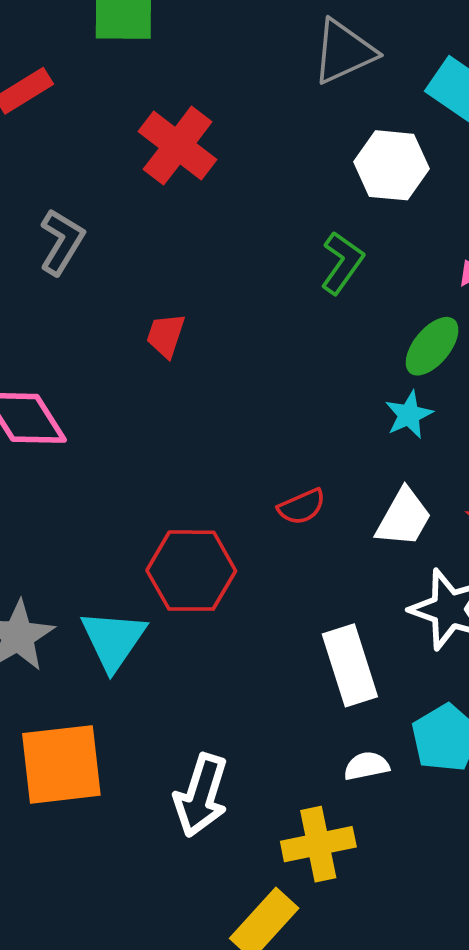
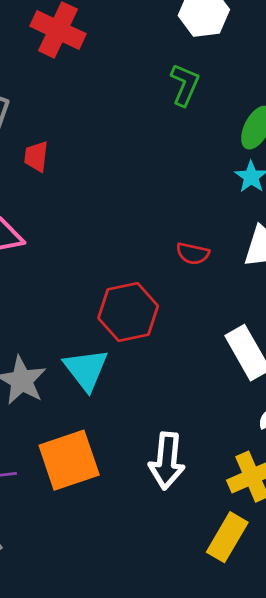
red trapezoid: (166, 335) -> (36, 157), moved
red semicircle: (302, 507) -> (193, 253), turned 48

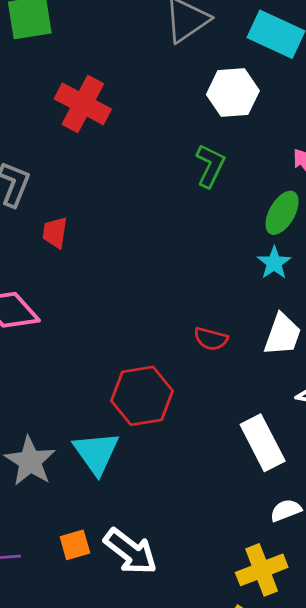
orange square: (69, 460) -> (75, 545), size x0.5
white arrow: (167, 461) -> (130, 551), moved, turned -60

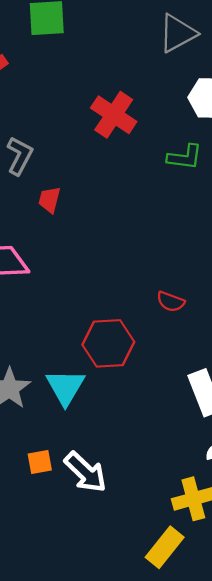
red cross: (83, 104) -> (114, 115), moved
green L-shape: (210, 166) -> (185, 157), turned 66

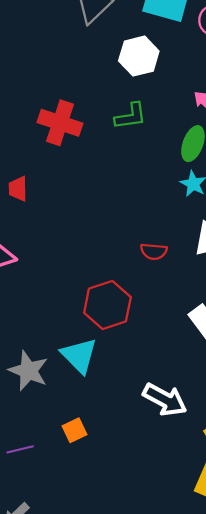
red cross: (114, 115) -> (60, 123), moved
white arrow: (85, 472) -> (165, 400), moved

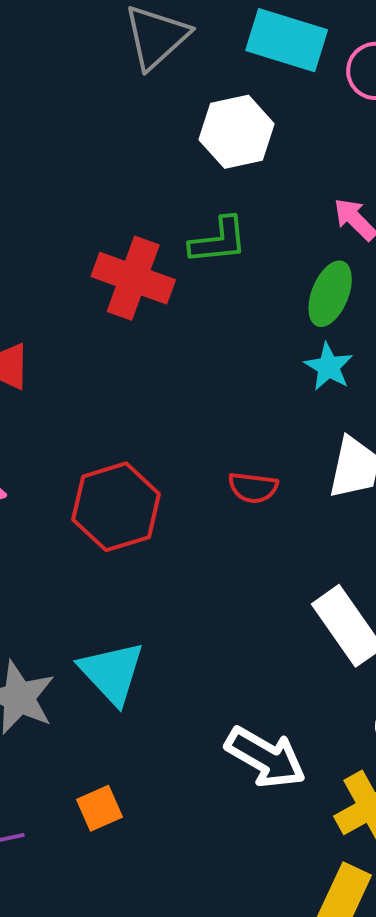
red cross: (60, 123) -> (133, 278), moved
red hexagon: (107, 305) -> (116, 507), moved

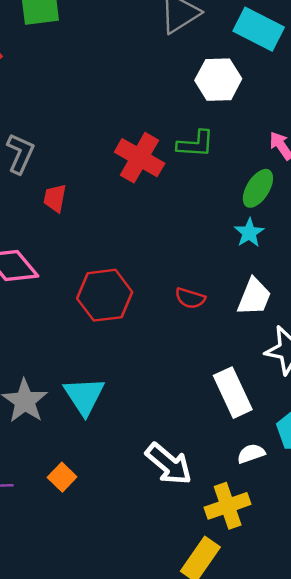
orange square: (99, 808) -> (62, 477), turned -32

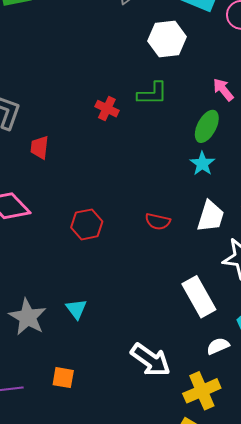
red cross: (140, 158) -> (107, 109), size x0.6
red hexagon: (105, 295) -> (87, 224), size x0.7
cyan triangle: (84, 396) -> (76, 309), size x0.6
orange square: (62, 477) -> (63, 378), turned -30

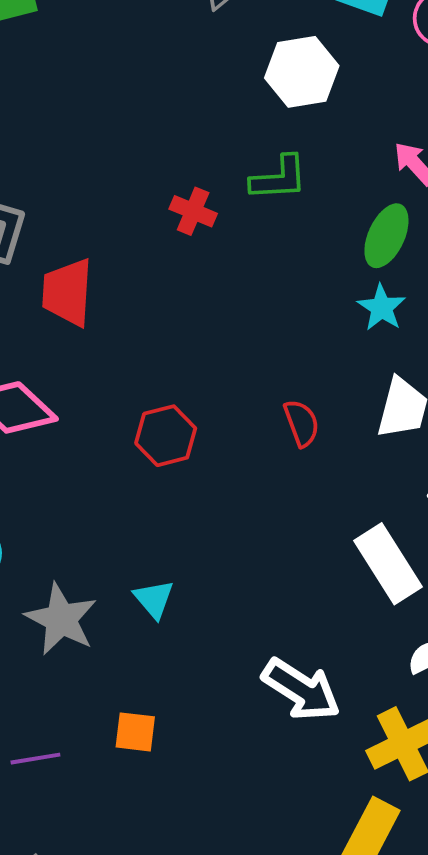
red trapezoid: (40, 147) -> (67, 292), size x1.5
red semicircle: (158, 221) -> (302, 423), turned -120

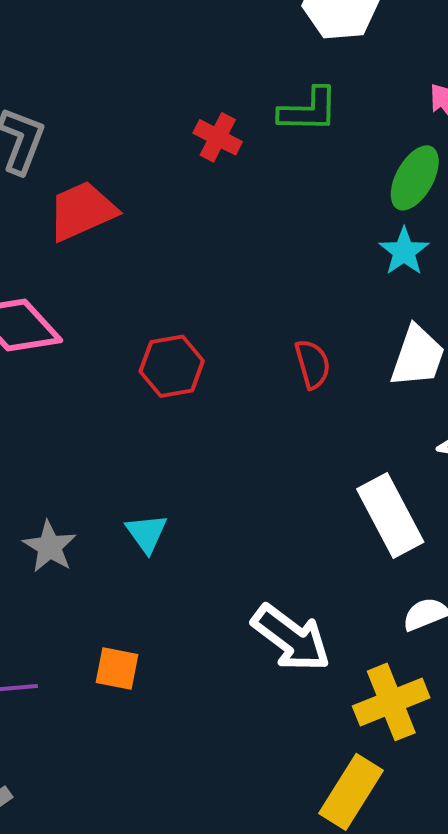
red trapezoid: (67, 292) -> (82, 211), turned 58
gray star: (61, 619) -> (50, 547), size x0.7

